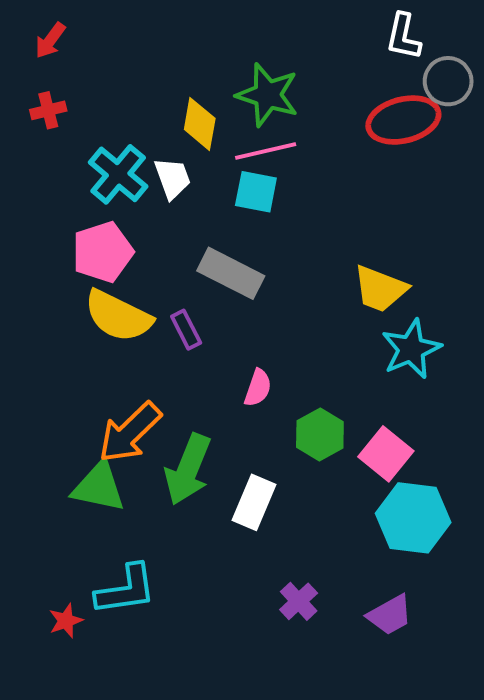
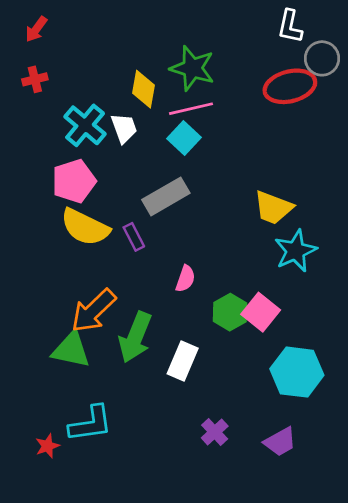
cyan square: (256, 192) -> (184, 138), turned 32
gray rectangle: (231, 273) -> (166, 196), turned -57
pink square: (386, 454) -> (261, 312), moved

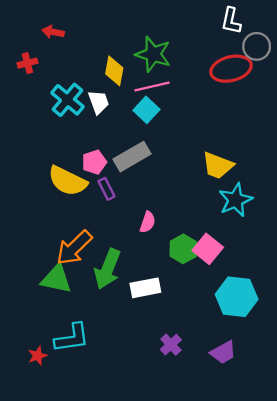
red arrow: (36, 29) -> (53, 32), moved, turned 65
pink pentagon: (74, 181) -> (94, 162), moved, size x0.7
white rectangle: (183, 361) -> (145, 288), turned 56

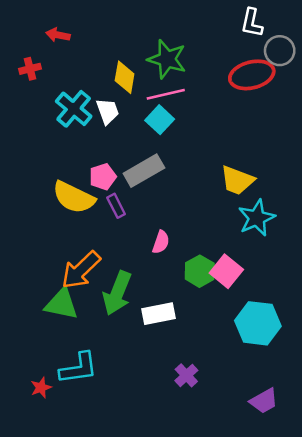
purple trapezoid: (223, 352) -> (264, 401), moved

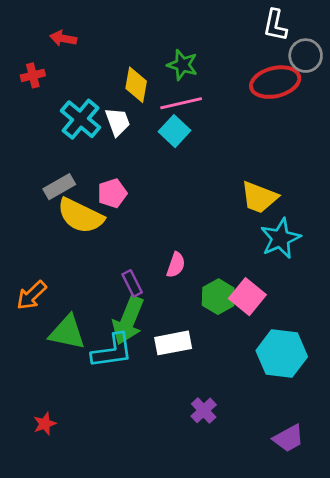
green star: (167, 59) -> (182, 65), size x0.7
gray rectangle: (144, 171) -> (59, 187), moved, size x0.7
purple rectangle: (116, 206) -> (132, 283), moved
orange arrow: (81, 270) -> (31, 295), moved, size x0.7
cyan L-shape: (78, 368) -> (112, 351), moved

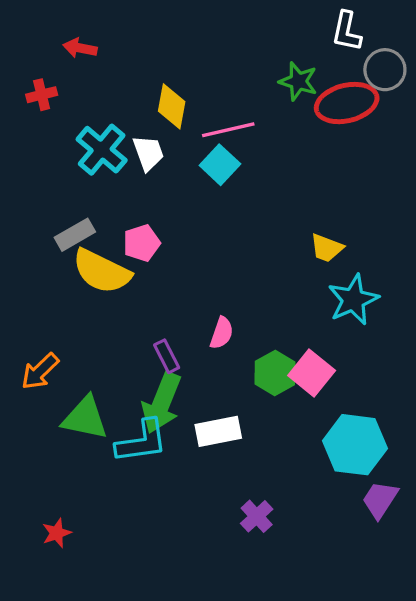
green star: (182, 65) -> (298, 81), moved
yellow trapezoid: (259, 197) -> (327, 248), size x0.7
purple trapezoid: (288, 438) -> (380, 500), moved, turned 152

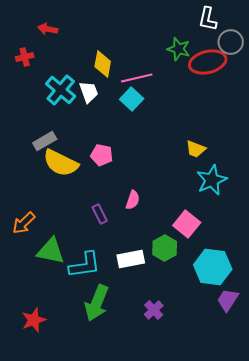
pink pentagon: (142, 243) -> (102, 155), moved, turned 30
green hexagon: (275, 373) -> (165, 248), moved
green arrow: (162, 403) -> (97, 303), moved
red star: (57, 533) -> (34, 320), size x1.4

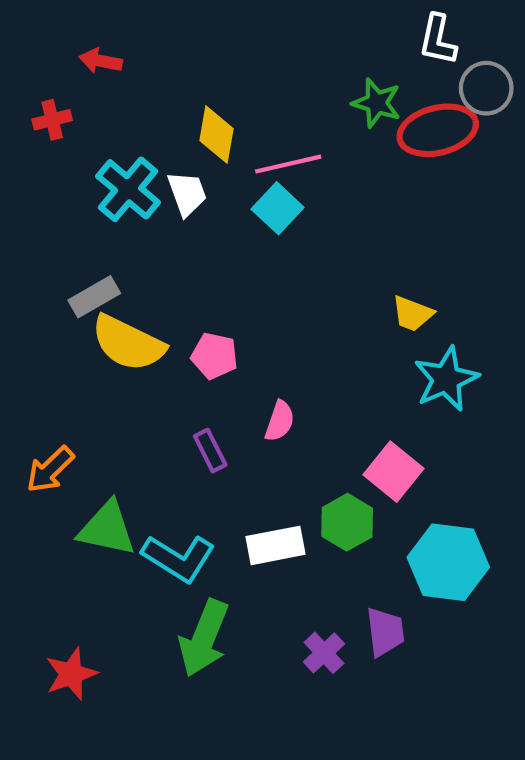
pink pentagon: (102, 155) -> (214, 356), moved
cyan L-shape: (85, 265) -> (179, 558), turned 40
purple trapezoid: (228, 300) -> (385, 632), moved, turned 140

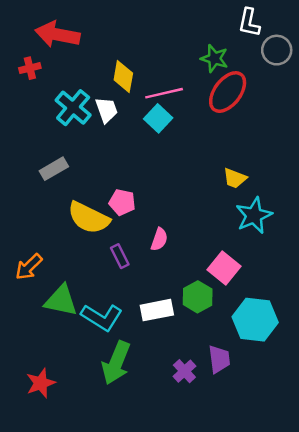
red arrow: (101, 61) -> (57, 35), size x1.8
red ellipse: (438, 130) -> (228, 92), moved, turned -39
yellow semicircle: (128, 343) -> (89, 218), moved

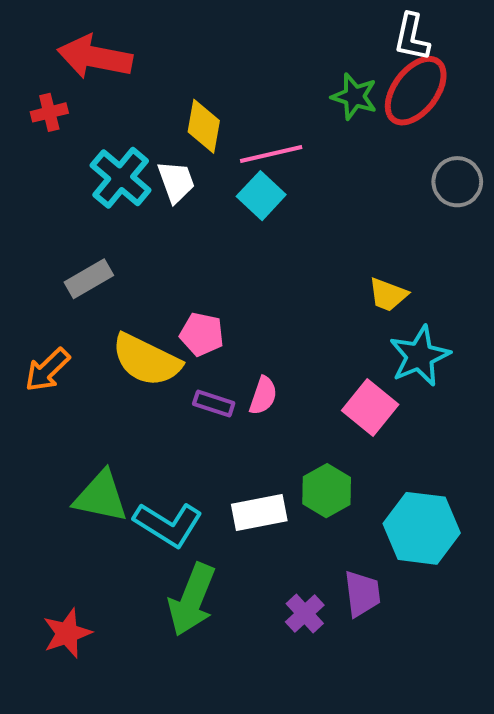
gray circle: (277, 50) -> (457, 182), moved
red ellipse: (228, 92) -> (416, 91), moved
purple rectangle: (120, 256) -> (214, 404), moved, turned -45
orange arrow: (29, 267) -> (47, 370), moved
pink square: (224, 268) -> (370, 408), moved

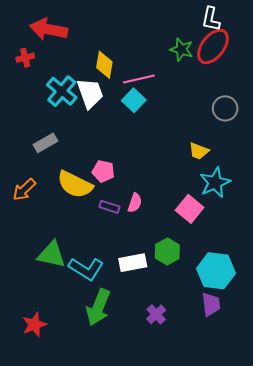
white trapezoid: (176, 182) -> (90, 93), size x1.4
gray circle: (457, 182) -> (225, 108), moved
purple trapezoid: (362, 594) -> (211, 304), moved

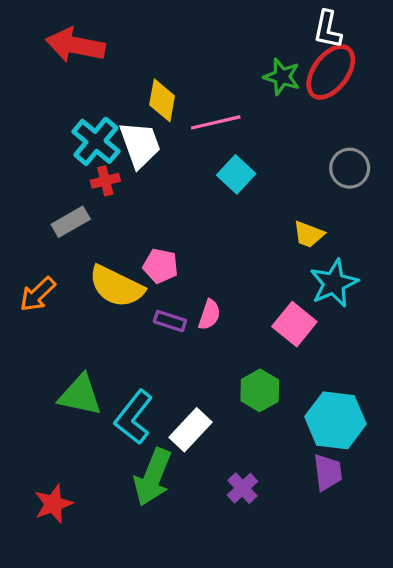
red cross: (25, 58) -> (105, 181), moved
cyan square: (134, 100) -> (236, 174), moved
white rectangle: (133, 263) -> (190, 430), moved, turned -36
cyan L-shape: (86, 269) -> (134, 417), turned 96

